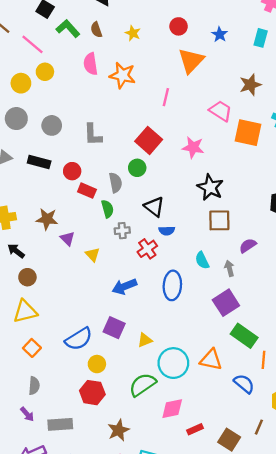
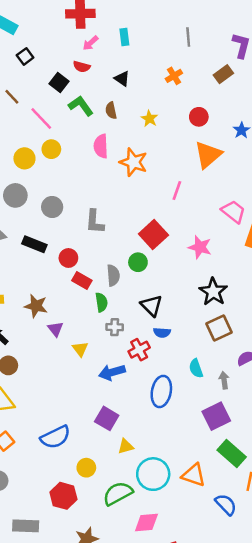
brown square: (219, 220) -> (219, 328), turned -30
blue arrow: (124, 286) -> (112, 372), moved
purple square: (114, 328) -> (107, 418), moved
yellow circle: (97, 364) -> (86, 468), moved

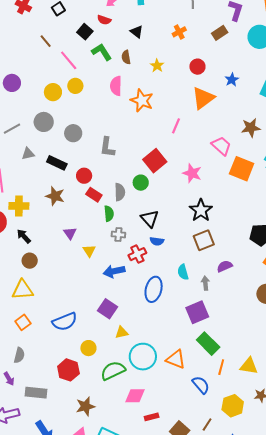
brown star: (36, 306) -> (55, 196), moved

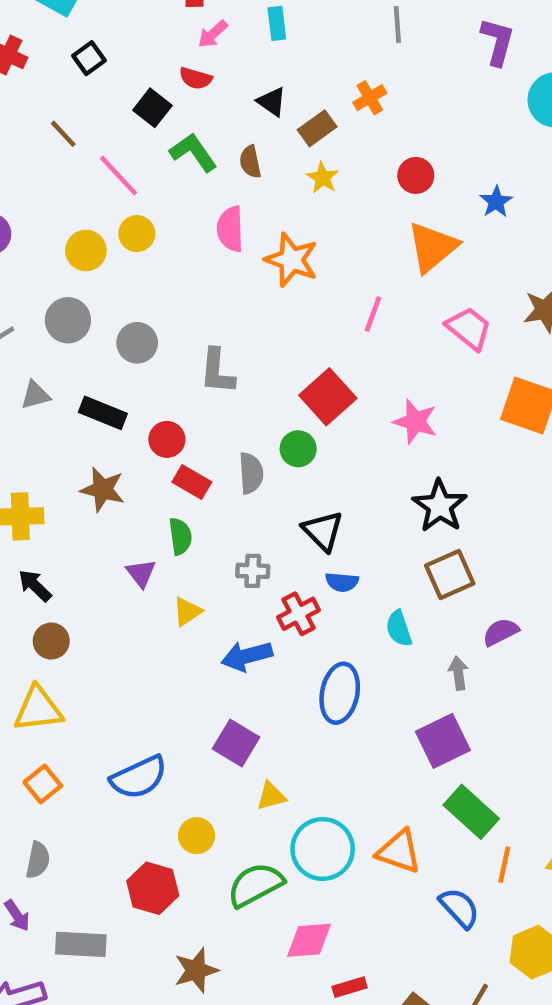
brown rectangle: (220, 33) -> (317, 128), moved
pink trapezoid: (221, 146) -> (469, 328), moved
green semicircle: (109, 214) -> (180, 536), moved
yellow triangle: (89, 251) -> (187, 612), turned 32
cyan semicircle: (183, 272) -> (399, 629), moved

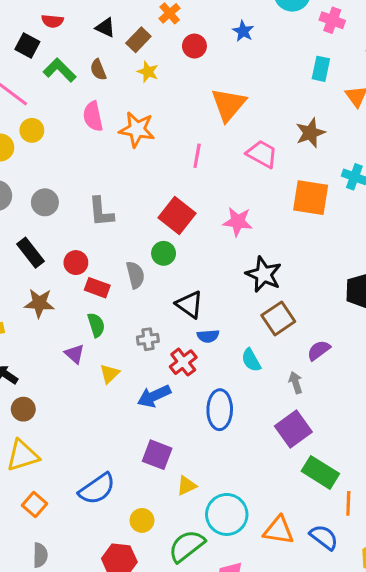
red circle: (416, 175) -> (194, 46), moved
blue star: (496, 202) -> (243, 31), moved
black rectangle: (103, 413) -> (31, 253), turned 40
orange triangle: (399, 852) -> (279, 530), moved

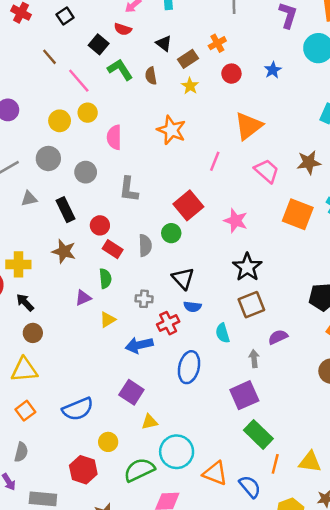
pink semicircle: (93, 116) -> (114, 137), moved
purple triangle: (74, 354) -> (83, 298), turned 42

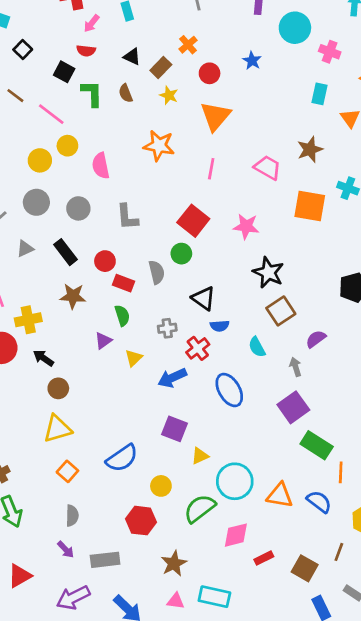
green L-shape: (120, 70) -> (92, 93), turned 44
orange triangle: (248, 126) -> (215, 116), moved
blue ellipse: (189, 367) -> (229, 390), turned -32

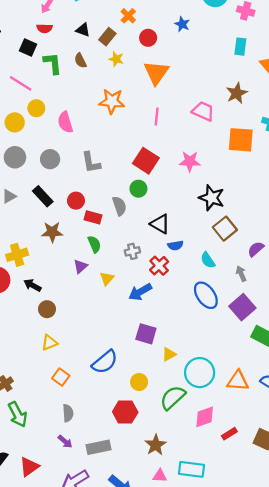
blue ellipse: (229, 390) -> (206, 295), moved
yellow triangle: (57, 429) -> (49, 343), size x0.7

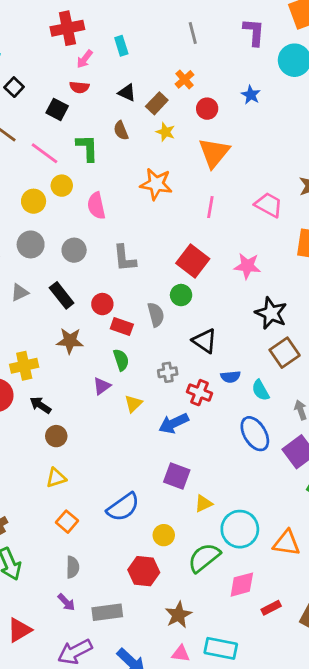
green L-shape: (53, 63) -> (87, 148), moved
blue semicircle: (175, 245) -> (230, 377), moved
red cross: (159, 266) -> (199, 393), turned -30

